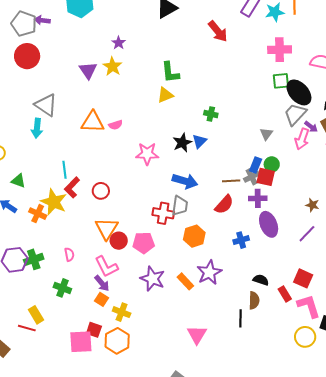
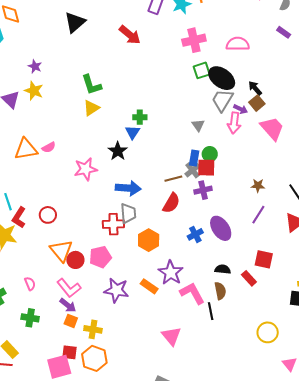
blue triangle: (199, 141) -> (133, 132), moved
purple ellipse: (269, 224) -> (221, 228), moved
pink L-shape: (309, 306) -> (192, 293), moved
yellow circle: (305, 337) -> (268, 332), moved

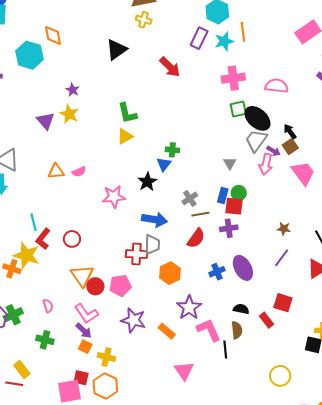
orange triangle: (26, 149) -> (56, 171), size x0.7
gray cross: (193, 170) -> (190, 198), moved
orange rectangle: (149, 286) -> (167, 331), moved

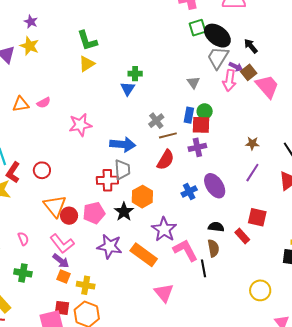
brown square: (290, 146) -> (249, 72), moved
black star: (147, 182) -> (124, 212), moved
orange rectangle: (167, 331) -> (144, 255), size x1.5

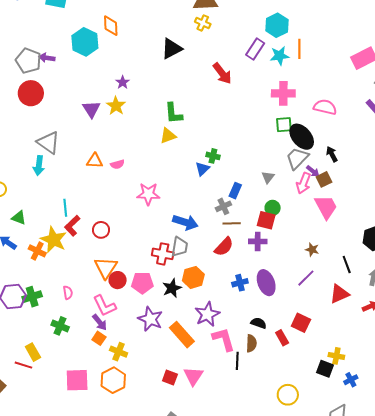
pink trapezoid: (267, 86) -> (326, 207), moved
blue rectangle: (189, 115) -> (235, 191), moved
red square: (62, 308) -> (170, 378), moved

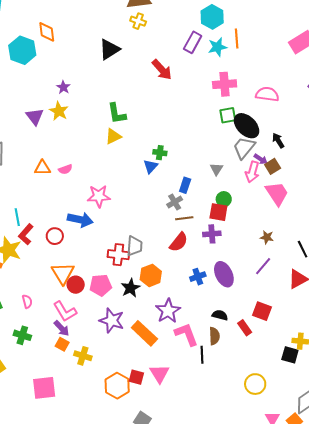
blue arrow: (185, 222) -> (80, 220), moved
orange hexagon: (113, 380) -> (117, 386), moved

